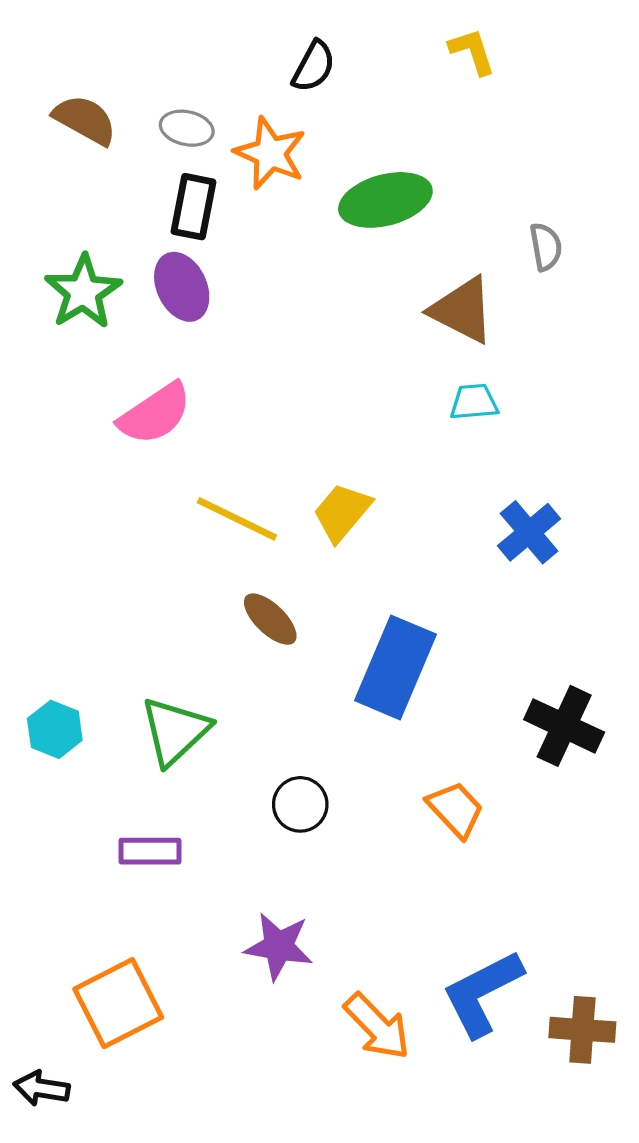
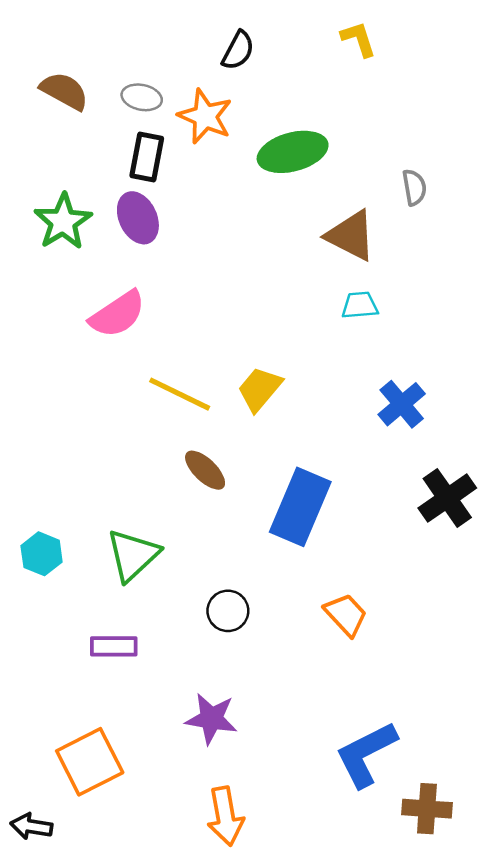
black cross: (564, 726) -> (447, 498), moved, turned 30
orange arrow: (377, 1026) -> (225, 816), moved, turned 34
brown cross: (582, 1030) -> (427, 809), moved

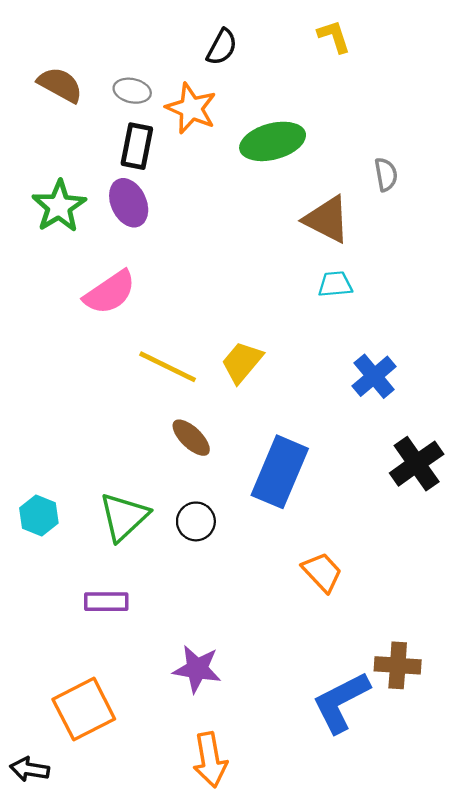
black circle: (228, 611) -> (196, 521), moved
brown cross: (427, 809) -> (398, 665), moved

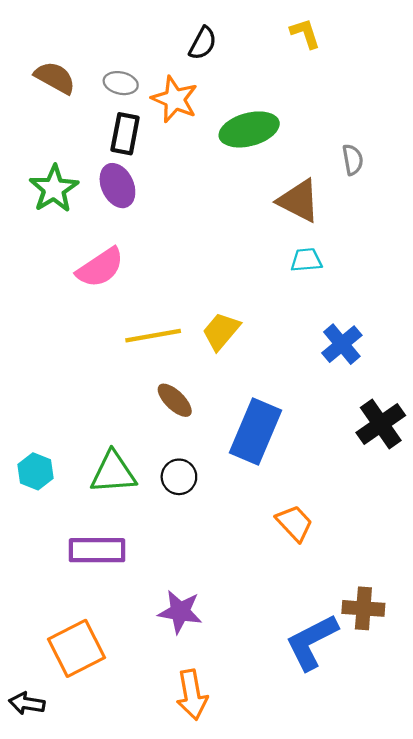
yellow line: (168, 367) -> (153, 336), turned -36
green triangle: (124, 517) -> (113, 473), turned 39
purple rectangle: (106, 602) -> (97, 550), size x1.4

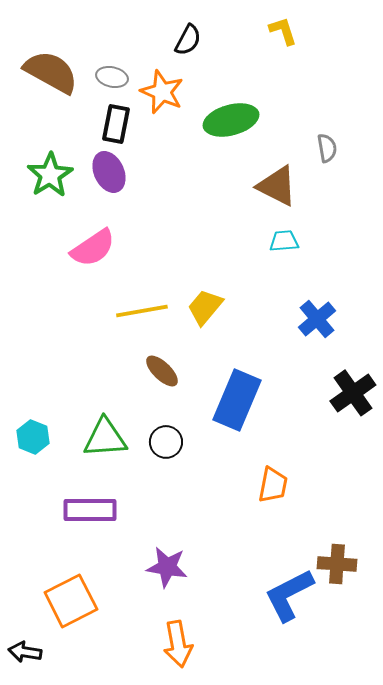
brown semicircle: (55, 78) -> (51, 72), size x1.4
orange trapezoid: (294, 523) -> (273, 485), turned 54

